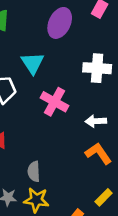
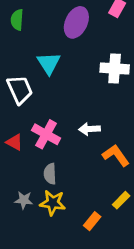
pink cross: (54, 102) -> (46, 134), moved
white arrow: (96, 121) -> (90, 129), moved

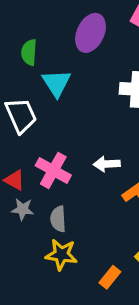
green semicircle: (17, 20) -> (29, 52), moved
gray star: (24, 200) -> (23, 209), moved

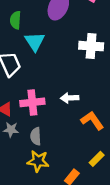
pink cross: (53, 170) -> (32, 102), turned -35

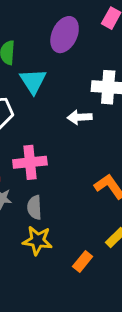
white arrow: (70, 98) -> (80, 117), moved

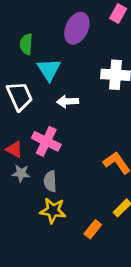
white arrow: (80, 117) -> (68, 101), moved
pink cross: (30, 162) -> (46, 141), turned 32

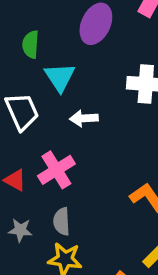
pink cross: (46, 141) -> (56, 170), turned 32
gray star: (21, 173) -> (20, 230), moved

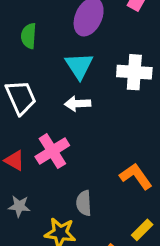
cyan triangle: (60, 77) -> (79, 66), moved
gray semicircle: (62, 221) -> (84, 203), moved

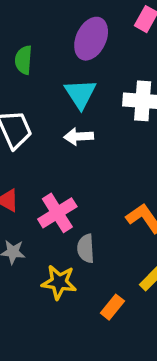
pink cross: (52, 151) -> (57, 213), moved

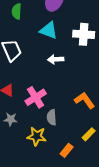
cyan triangle: (80, 94) -> (49, 30), turned -36
white arrow: (79, 136) -> (56, 59), moved

